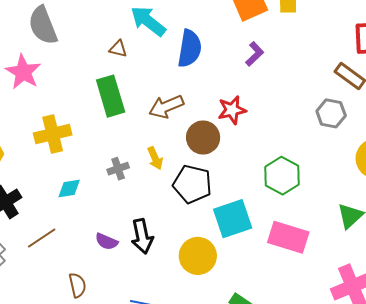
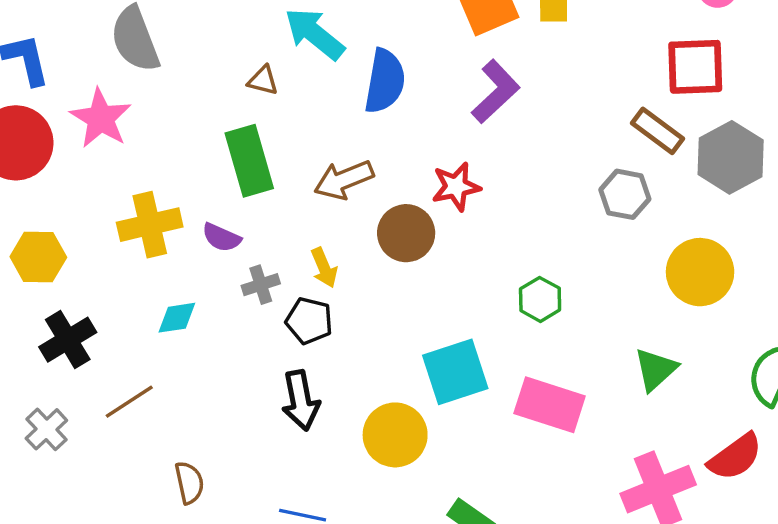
purple L-shape: (255, 54) -> (496, 92), size x1.5
green hexagon: (282, 176) -> (540, 299), size x0.7
black pentagon: (192, 184) -> (309, 321), moved, size x0.7
purple semicircle: (107, 241) -> (221, 237), moved

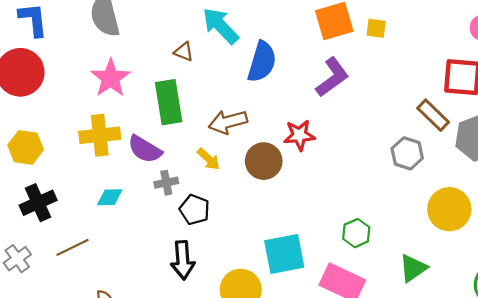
pink star: (101, 118) -> (111, 78), moved
purple semicircle: (221, 237) -> (145, 149), size x1.4
yellow arrow: (324, 268) -> (209, 159), moved, turned -30
green hexagon: (540, 299) -> (356, 233), moved

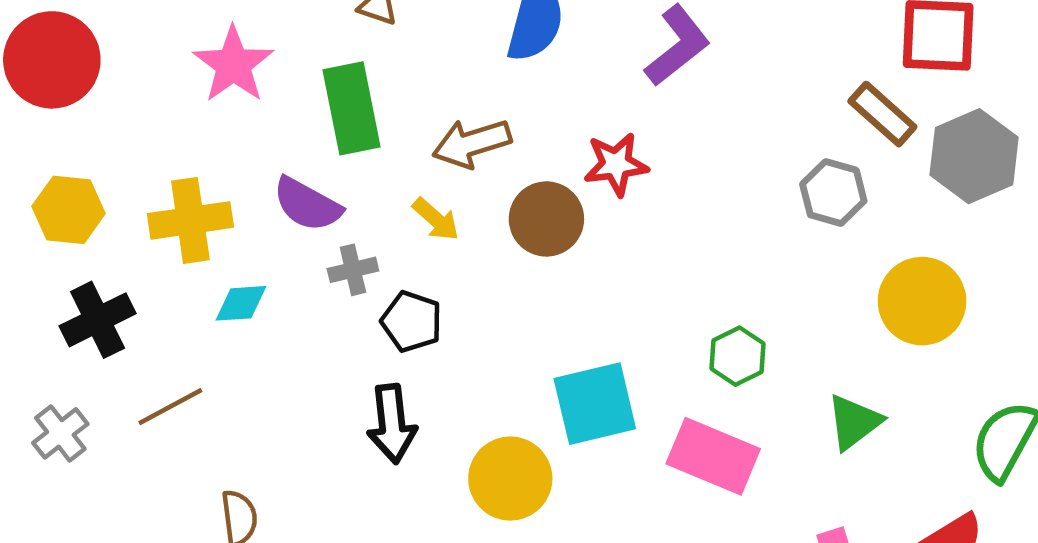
yellow cross: (100, 135) -> (190, 220), moved

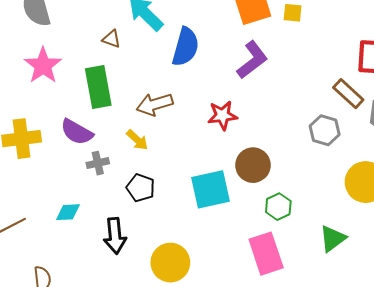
brown circle: (546, 219) -> (253, 165), moved
cyan diamond: (241, 303) -> (68, 212), moved
black pentagon: (412, 322) -> (141, 188), moved
cyan square: (595, 404) -> (210, 189), moved
pink rectangle: (713, 456) -> (266, 254), turned 48

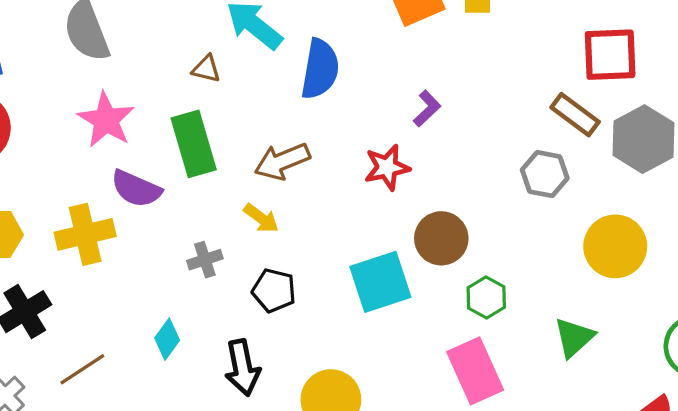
purple L-shape: (252, 60) -> (427, 109), moved, size x0.6
purple semicircle: (77, 132) -> (136, 189), moved
cyan diamond: (68, 212) -> (167, 339), turned -45

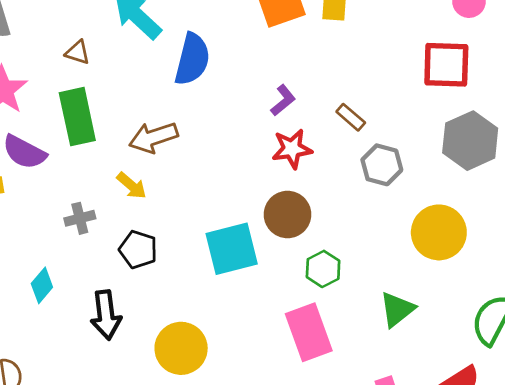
brown triangle: (206, 69) -> (78, 52), moved
brown rectangle: (575, 115) -> (351, 117), moved, size x0.7
red star: (387, 167) -> (292, 149), moved

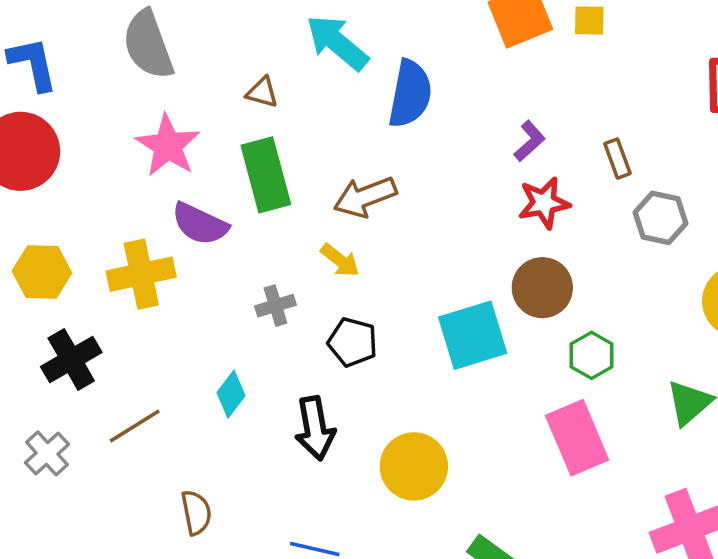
brown rectangle: (351, 117) -> (618, 159), turned 32

